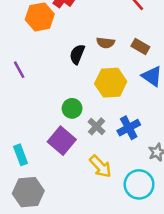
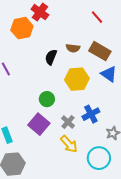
brown rectangle: (140, 47) -> (100, 51), size x1.5
gray cross: (97, 126) -> (68, 122), moved

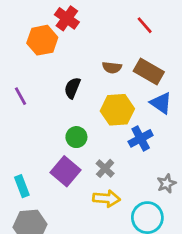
black semicircle: (51, 57) -> (72, 88), moved
blue cross: (91, 114) -> (141, 138), moved
yellow arrow: (69, 144) -> (106, 198), turned -42

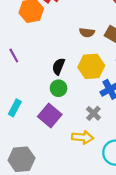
black semicircle: (72, 88) -> (59, 66), moved
gray cross: (105, 168) -> (93, 113), moved
cyan rectangle: (22, 186) -> (15, 108), moved, turned 49

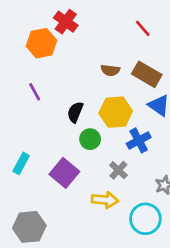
purple line: (14, 55) -> (35, 92), moved
green circle: (59, 88) -> (90, 139), moved

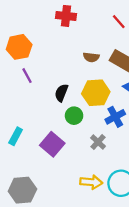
red cross: (66, 22) -> (66, 16), moved, turned -30
orange hexagon: (41, 43) -> (19, 47), moved
yellow arrow: (105, 200) -> (91, 182), moved

